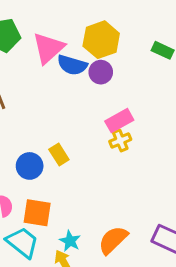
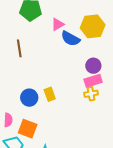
pink triangle: (48, 48) -> (58, 24), size x0.6
purple circle: (101, 72) -> (93, 66), moved

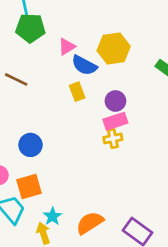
brown line: (19, 48) -> (16, 79), turned -54
yellow rectangle: (50, 94) -> (77, 92), moved
orange square: (28, 129) -> (29, 186), turned -36

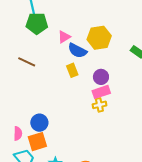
blue circle: (30, 145) -> (39, 123), moved

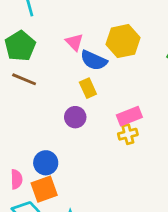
green pentagon: (37, 23) -> (20, 46), moved, turned -30
pink triangle: (64, 37) -> (74, 42), turned -40
purple circle: (101, 77) -> (75, 117), moved

